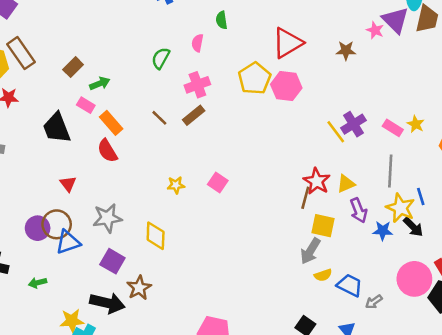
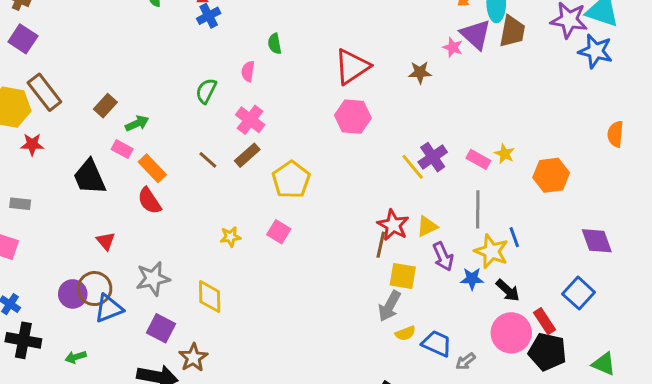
yellow pentagon: (255, 78) -> (291, 180), moved
pink cross: (197, 85) -> (250, 120), turned -30
black arrow: (413, 227) -> (508, 290), moved

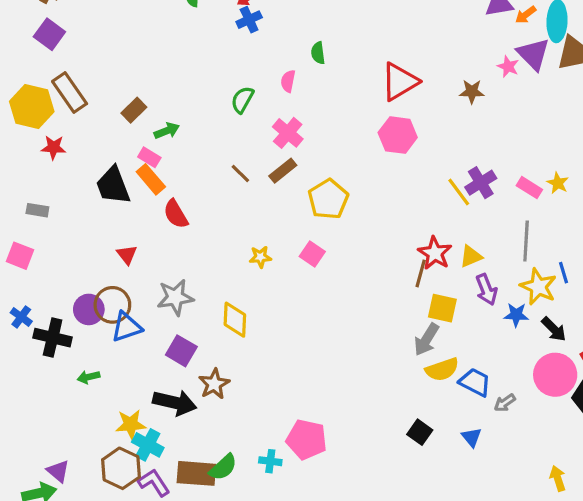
orange rectangle: (152, 168) -> (151, 179), moved
yellow semicircle: (405, 333) -> (442, 369), size x1.5
black cross: (23, 340) -> (53, 338), moved

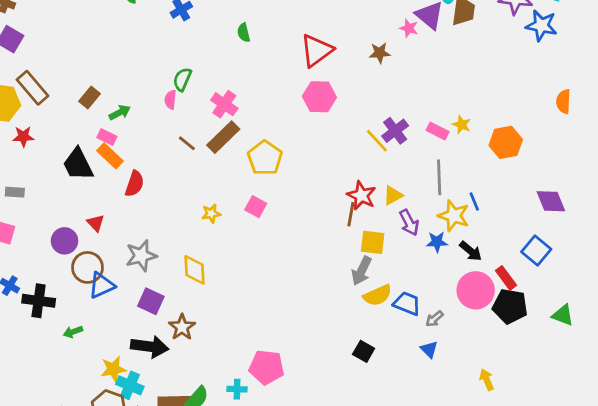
pink semicircle: (288, 81) -> (170, 100), moved
brown rectangle: (283, 171) -> (223, 137), size x1.4
red semicircle: (176, 214) -> (134, 184), turned -125
purple circle: (89, 309) -> (64, 241), moved
blue triangle: (472, 437) -> (429, 349), moved

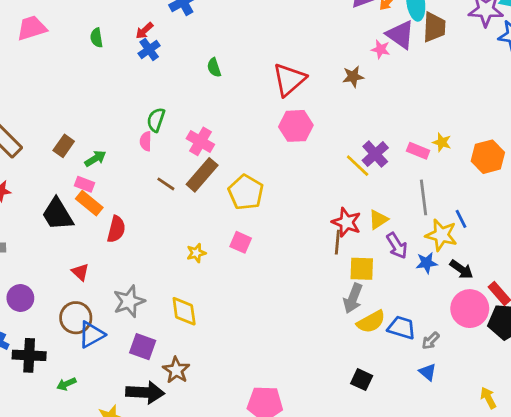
purple circle: (64, 241) -> (20, 298), moved

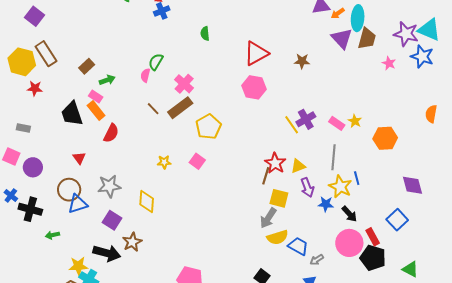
pink star: (381, 49) -> (389, 63), moved

